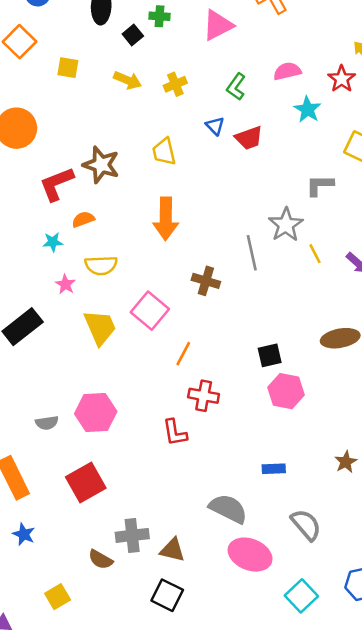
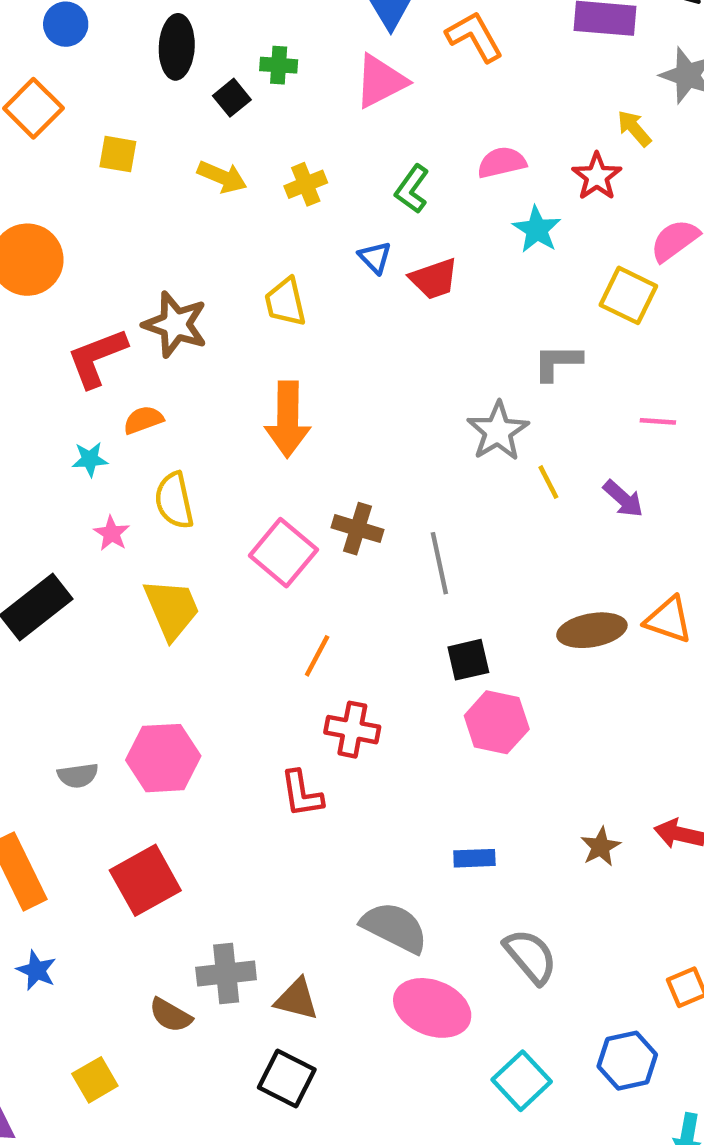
gray line: (252, 253) -> (439, 563), moved
yellow semicircle: (101, 265) -> (174, 501), turned 80
pink square: (150, 311) -> (283, 553), moved

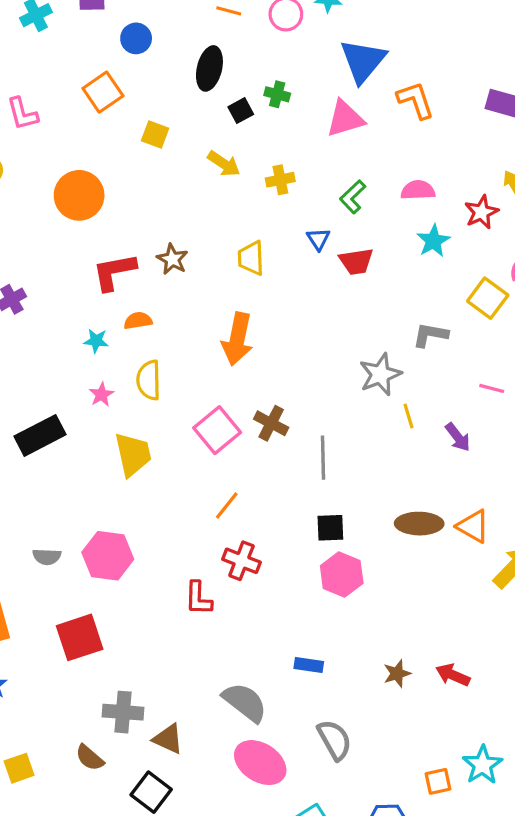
brown star: (175, 324) -> (172, 259), size x0.7
brown semicircle: (170, 1015) -> (90, 758), moved

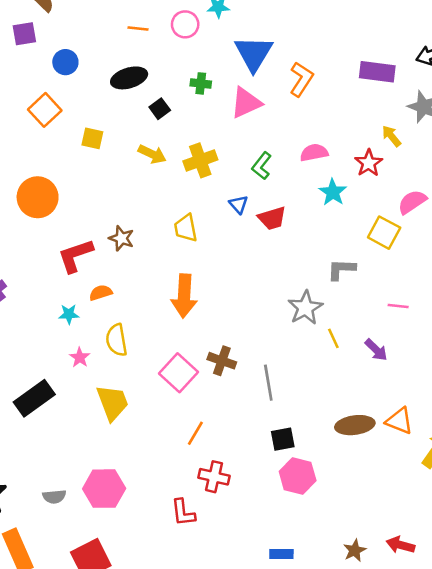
black ellipse: (209, 68) -> (129, 78), turned 68
green cross: (277, 94) -> (201, 83), moved
orange L-shape: (416, 100) -> (301, 79), turned 60
yellow cross: (280, 180) -> (200, 160), size x1.4

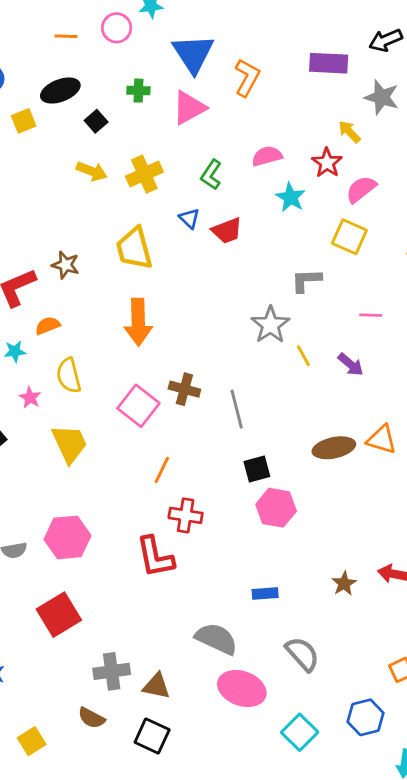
yellow square: (92, 138) -> (24, 121), moved, turned -30
pink semicircle: (412, 202) -> (361, 189), moved
yellow trapezoid: (186, 228) -> (134, 248), size x1.4
red L-shape: (183, 513) -> (155, 557), size x1.4

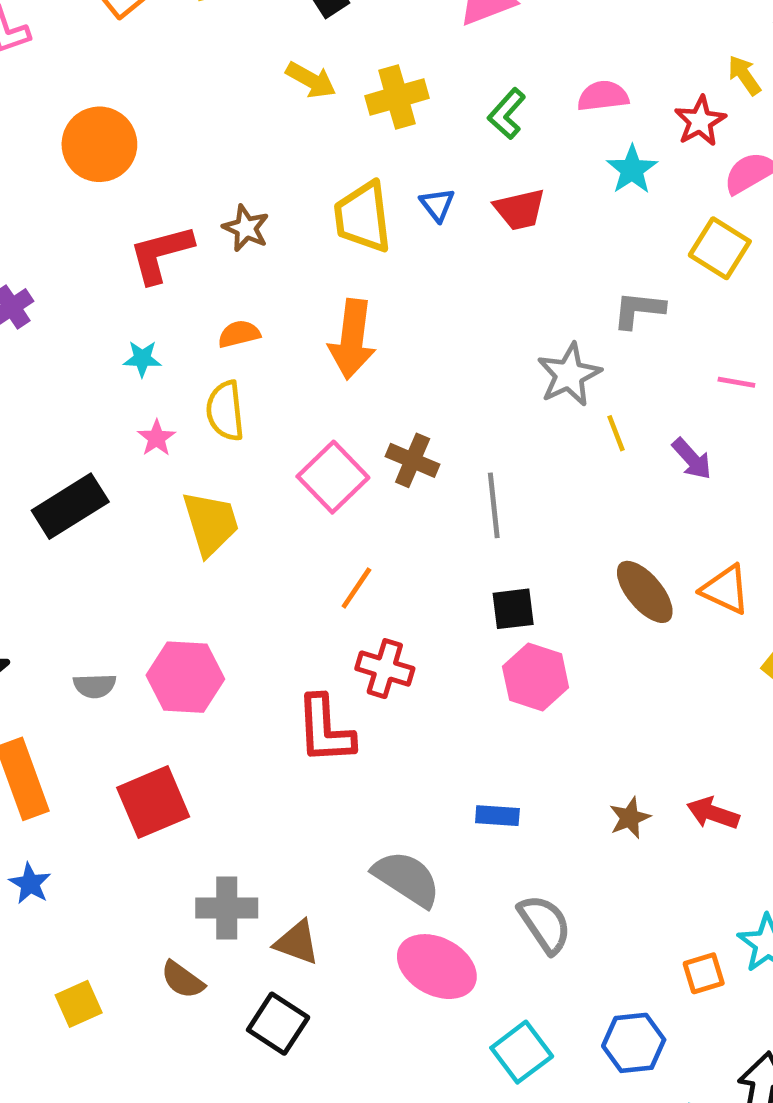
blue triangle: (189, 218) -> (437, 205), moved
orange semicircle: (47, 326) -> (239, 334), moved
brown ellipse: (334, 448) -> (645, 592), turned 54

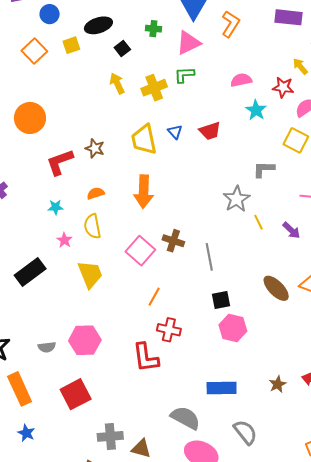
yellow arrow: (311, 80) -> (117, 83), turned -140
green L-shape: (507, 114) -> (184, 75), moved, turned 50
red star: (700, 121) -> (283, 87), turned -30
blue rectangle: (497, 816) -> (222, 388), size x1.6

